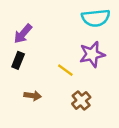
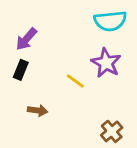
purple star: (92, 54) -> (106, 63), turned -30
brown cross: (81, 100) -> (112, 131), moved

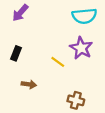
purple arrow: (26, 39) -> (20, 13), moved
brown cross: (112, 131) -> (76, 100), moved, turned -35

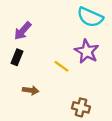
purple arrow: (20, 13) -> (23, 31), moved
cyan semicircle: (84, 16) -> (90, 17), turned 30

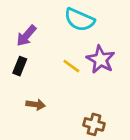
cyan semicircle: (90, 17) -> (79, 20), moved
yellow line: (62, 66) -> (71, 66), moved

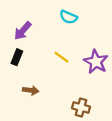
cyan semicircle: (79, 20) -> (68, 17), size x0.7
purple star: (101, 59) -> (96, 62), moved

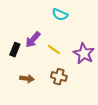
purple arrow: (23, 31) -> (33, 40), moved
brown cross: (81, 107) -> (59, 77), moved

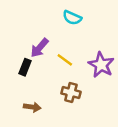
black rectangle: (15, 50) -> (25, 67), moved
brown arrow: (27, 79) -> (32, 107), moved

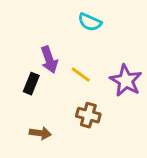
purple arrow: (39, 48) -> (49, 60), turned -60

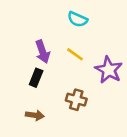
yellow line: (81, 75) -> (75, 54), moved
black rectangle: (31, 84) -> (36, 78), moved

